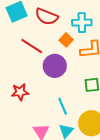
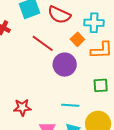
red star: (20, 92) -> (22, 107), moved
cyan line: (63, 106) -> (70, 105), turned -66

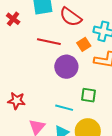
red line: (43, 43) -> (49, 42), turned -35
green square: (101, 85) -> (89, 95), moved

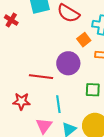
red line: (49, 42) -> (41, 77), moved
cyan line: (64, 108) -> (58, 104), moved, turned 72

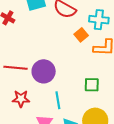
purple circle: (68, 63) -> (44, 71), moved
red line: (41, 77) -> (15, 68), moved

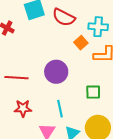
purple circle: (44, 71) -> (56, 72), moved

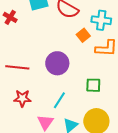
cyan line: (60, 109) -> (59, 100), turned 42

